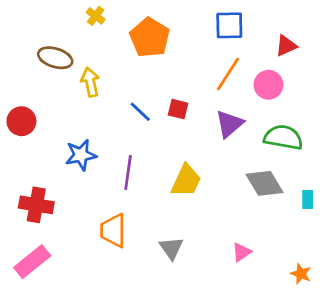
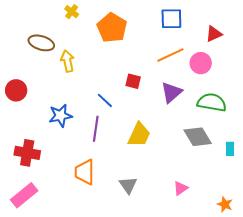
orange line: (228, 74) -> (170, 55), turned 32
blue line: (140, 112) -> (105, 100), moved

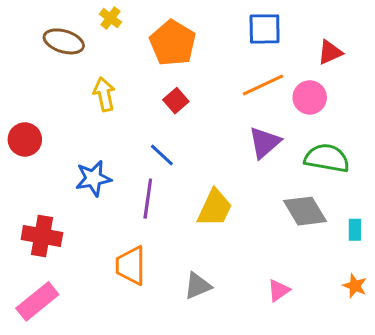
brown ellipse: (41, 43) -> (64, 41), moved
red square: (133, 81) -> (176, 101), moved, turned 35
gray triangle: (128, 185) -> (198, 286), turned 42
orange star: (225, 204) -> (355, 286), moved

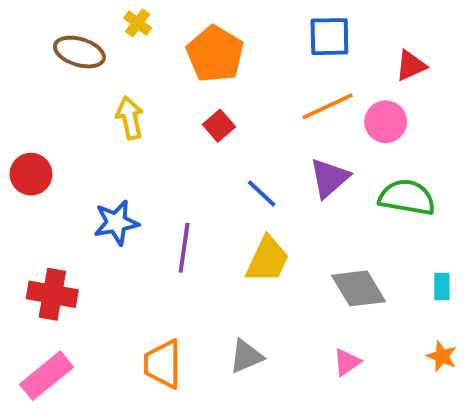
blue line: (162, 155) -> (262, 193), moved
gray diamond: (305, 211) -> (358, 288), moved
orange trapezoid: (131, 266) -> (163, 364), moved

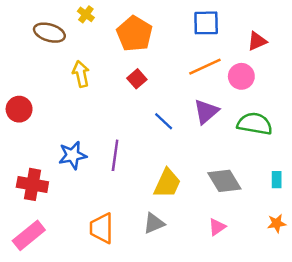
blue star: (116, 223) -> (73, 155), moved
yellow trapezoid: (267, 259) -> (167, 183), moved
orange star: (442, 356) -> (277, 223), turned -30

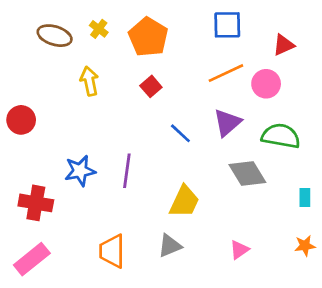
yellow cross: (86, 14) -> (99, 29), moved
gray diamond: (224, 181) -> (247, 173), moved

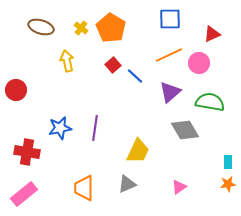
yellow cross: (99, 29) -> (81, 28), moved
blue line: (180, 133) -> (135, 76), moved
cyan rectangle: (305, 198) -> (228, 162), moved

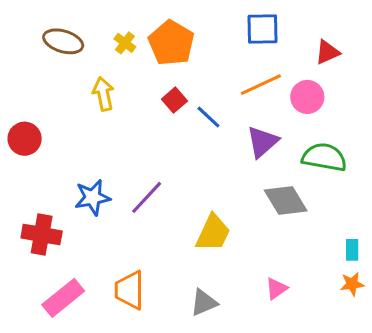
purple line: (95, 128) -> (147, 197), turned 35
gray triangle: (127, 184) -> (204, 302), moved
pink rectangle: (24, 194) -> (63, 298), moved

